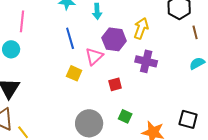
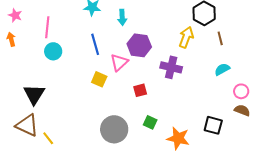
yellow arrow: (141, 28) -> (186, 37), moved
cyan circle: (11, 49) -> (53, 51), moved

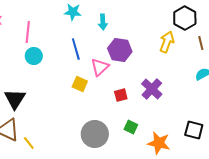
purple cross: (171, 67) -> (152, 89), moved, turned 30

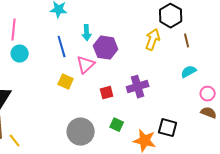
cyan arrow: (103, 22) -> (87, 33), moved
purple cross: (152, 89) -> (138, 87), turned 30
black square: (194, 130) -> (168, 128), moved

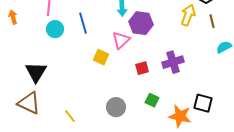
brown line: (187, 41) -> (212, 21), moved
blue line: (62, 47) -> (83, 23), moved
gray circle: (81, 132) -> (116, 107), size x0.7
yellow line: (15, 141) -> (70, 116), moved

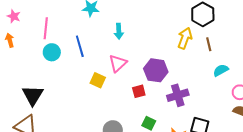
purple hexagon: (141, 23) -> (156, 70), moved
purple cross: (173, 62) -> (178, 95), moved

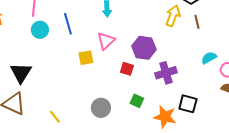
cyan semicircle: (221, 70) -> (209, 58), moved
yellow square: (98, 80) -> (86, 58), turned -35
red square: (139, 91) -> (127, 69), turned 32

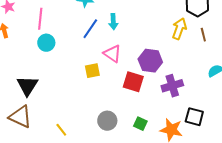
blue line: (68, 24) -> (90, 29), moved, turned 50
pink triangle: (106, 41) -> (112, 54), turned -42
red square: (127, 69) -> (133, 82), size x1.5
green square: (137, 101) -> (140, 124), moved

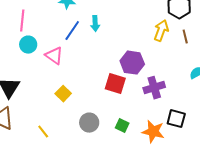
pink triangle: (112, 54) -> (54, 56), moved
yellow square: (92, 71) -> (63, 94), moved, turned -35

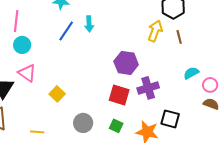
pink triangle: (54, 56) -> (27, 73), moved
red square: (115, 84) -> (119, 95), moved
yellow line: (43, 132) -> (37, 132), turned -48

